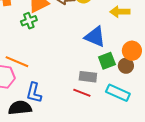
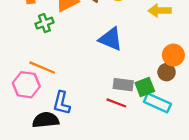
green cross: (29, 21) -> (44, 23), moved
blue triangle: (95, 37) -> (111, 39), moved
green square: (107, 61) -> (145, 87), moved

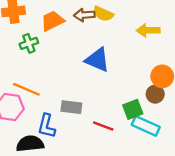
gray rectangle: (123, 85) -> (71, 107), moved

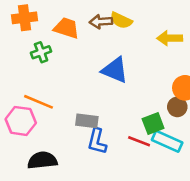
orange trapezoid: (52, 21) -> (67, 28), turned 45
blue L-shape: (47, 126) -> (97, 141), moved
red line: (103, 126) -> (139, 141), moved

